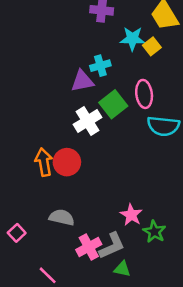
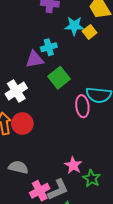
pink ellipse: (144, 94) -> (82, 106), moved
white cross: (87, 121) -> (16, 91), moved

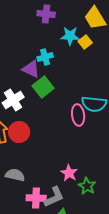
purple triangle: (35, 59) -> (31, 69), turned 36
green square: (59, 78) -> (43, 87), moved
pink cross: (40, 191) -> (36, 198), turned 30

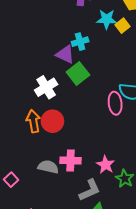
pink cross: (36, 198) -> (71, 160), moved

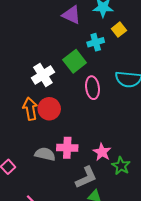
yellow square: (123, 26) -> (119, 30), moved
cyan cross: (80, 42) -> (96, 42), moved
purple triangle: (65, 54) -> (71, 15), moved
pink ellipse: (115, 103) -> (93, 88), moved

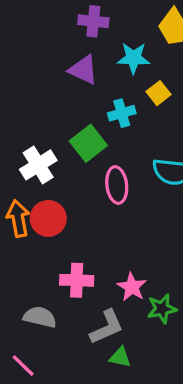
gray semicircle: (45, 154) -> (40, 317), moved
green star: (121, 166) -> (162, 309), turned 30

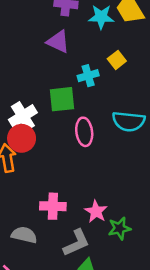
cyan star: (133, 58) -> (101, 17), moved
green square: (88, 143) -> (62, 99), turned 32
red circle: (48, 218) -> (22, 138), moved

